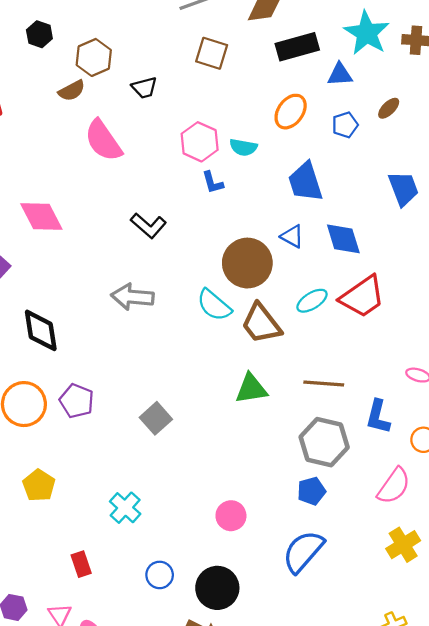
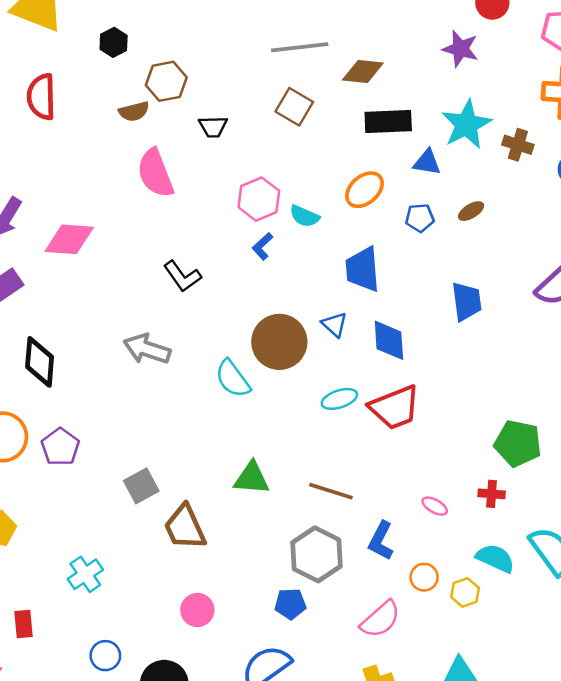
blue L-shape: (213, 183) -> (262, 246), turned 50
pink diamond: (41, 216) -> (69, 239), turned -72
brown trapezoid: (261, 324) -> (185, 527), moved

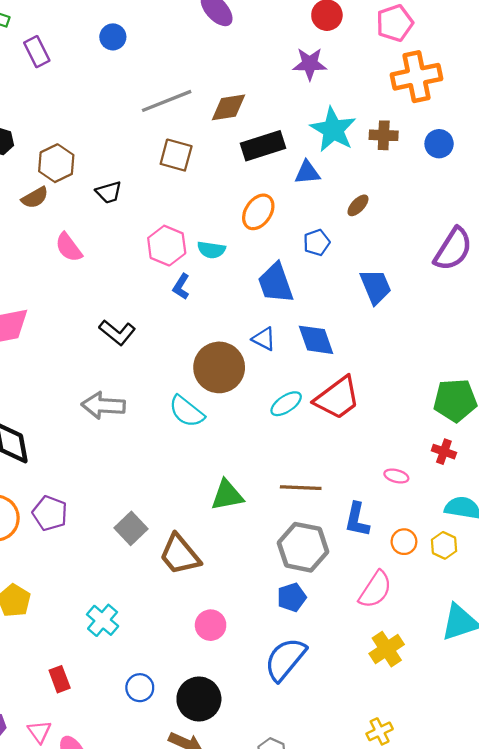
pink semicircle: (155, 173) -> (69, 247), size x0.7
blue pentagon: (420, 218) -> (317, 243), moved
red cross: (492, 494) -> (444, 452), turned 30

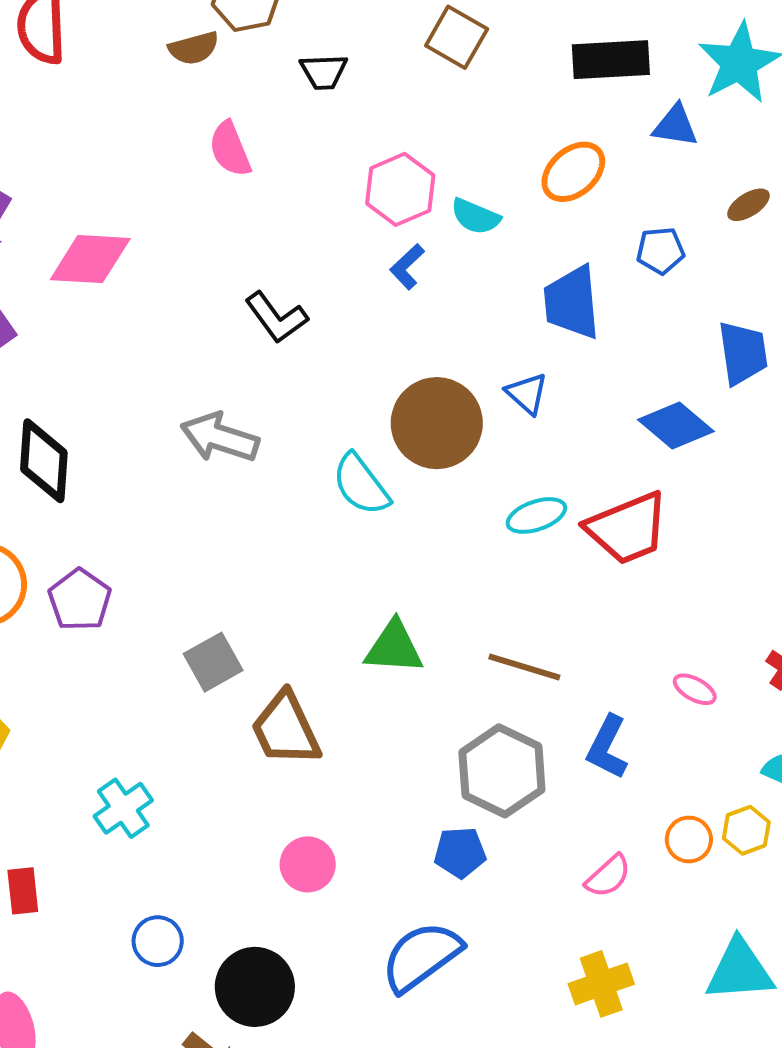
blue diamond: (316, 340) -> (676, 425), moved, turned -45
orange circle: (404, 542) -> (689, 839), moved
pink semicircle: (375, 590) -> (608, 876), size x0.7

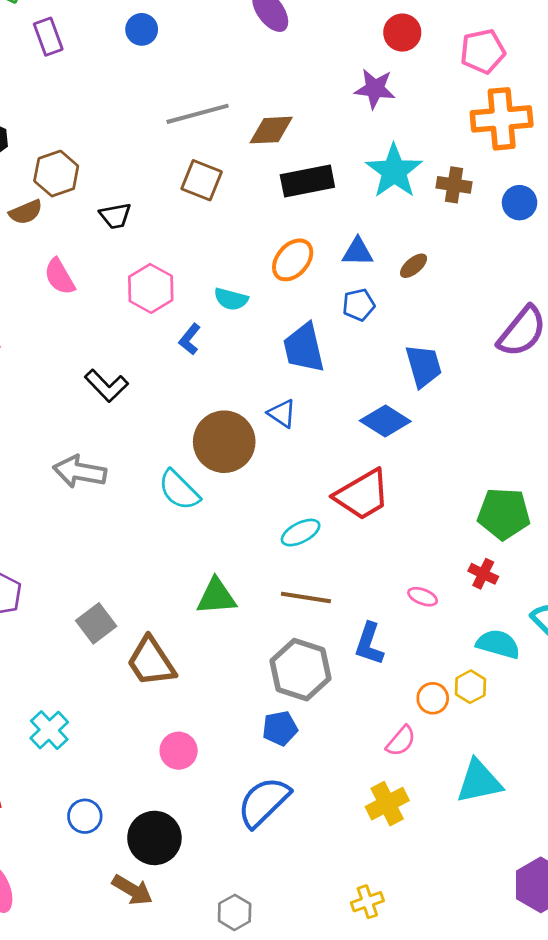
blue triangle: (675, 126) -> (358, 252), moved
pink hexagon: (400, 189) -> (151, 288), moved
cyan ellipse: (536, 515) -> (301, 533), moved
pink semicircle: (608, 876) -> (401, 741), moved

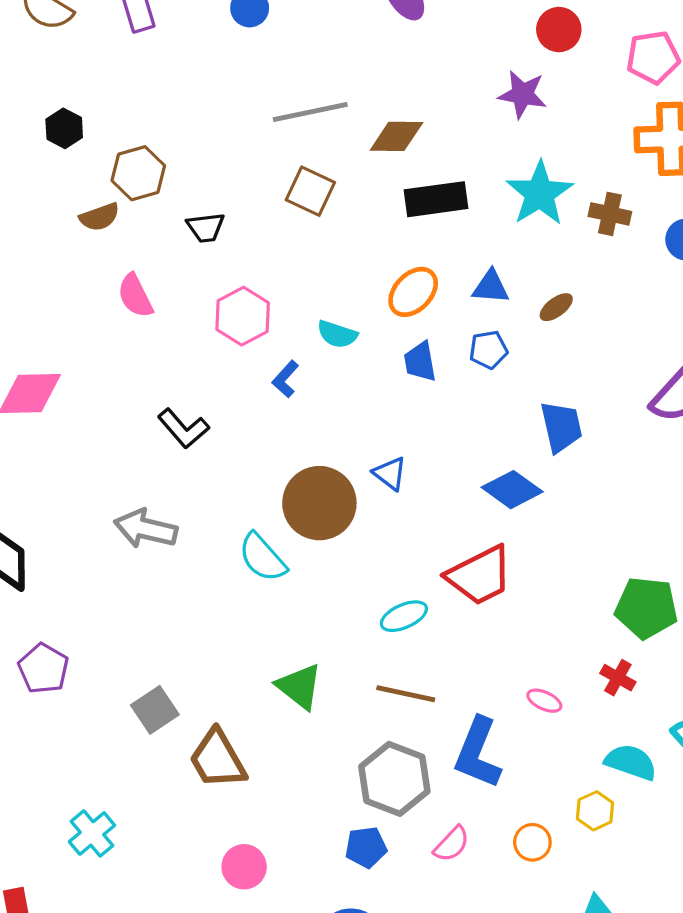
blue trapezoid: (304, 348) -> (420, 362), moved, size x0.7
green triangle: (216, 597) -> (299, 686), turned 39
blue L-shape: (369, 644) -> (478, 753), size x1.4
orange circle: (433, 698) -> (532, 842), moved
pink semicircle: (401, 741) -> (452, 844), moved

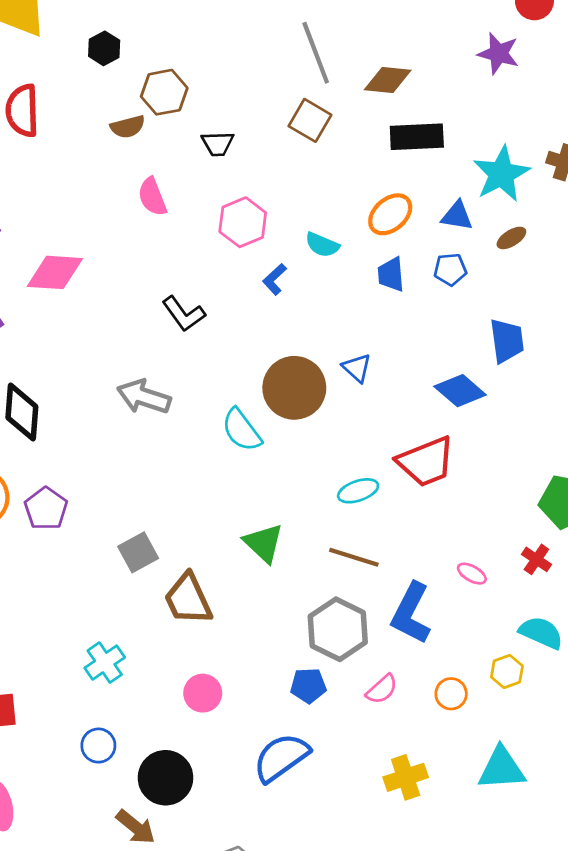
gray line: (310, 112) -> (316, 53), turned 76
cyan star: (540, 193) -> (501, 174), moved
cyan cross: (92, 833) -> (105, 663), moved

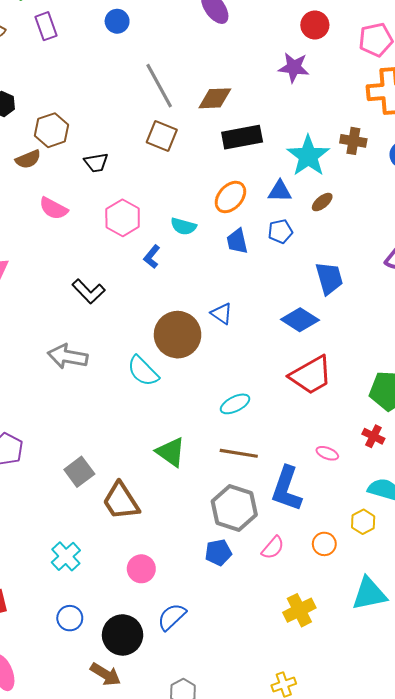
pink semicircle: (152, 197) -> (53, 208), turned -32
red trapezoid: (426, 462) -> (311, 375), moved
blue semicircle: (281, 757) -> (172, 617), moved, size x0.7

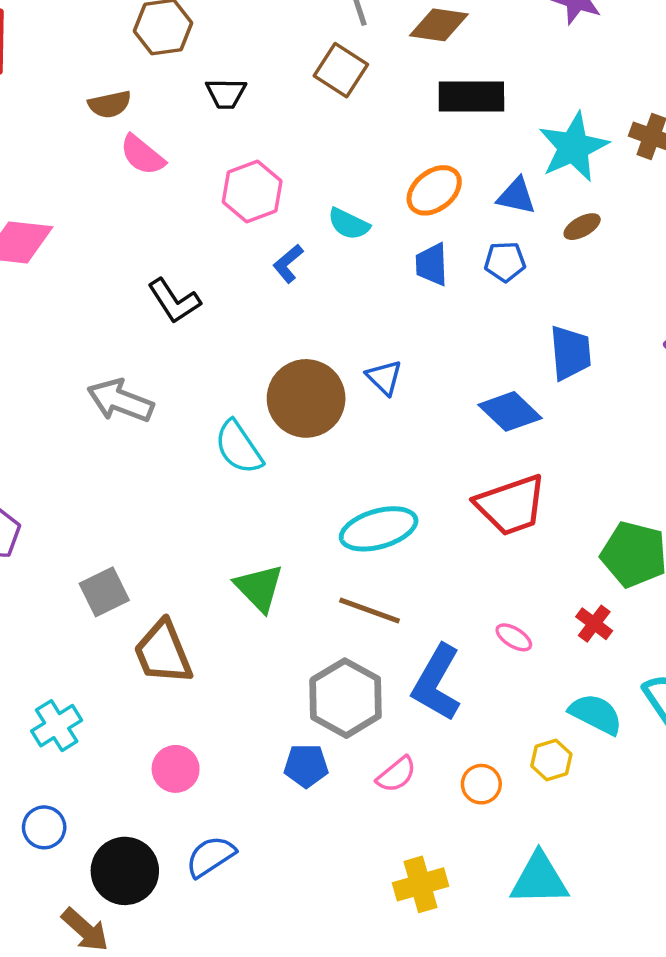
brown semicircle: (28, 159) -> (110, 104), moved
cyan ellipse: (235, 404) -> (379, 529), size x1.5

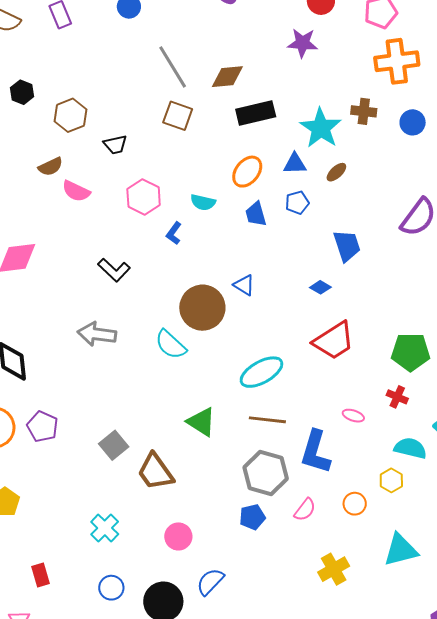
blue diamond: (510, 411) -> (320, 287), size x0.6

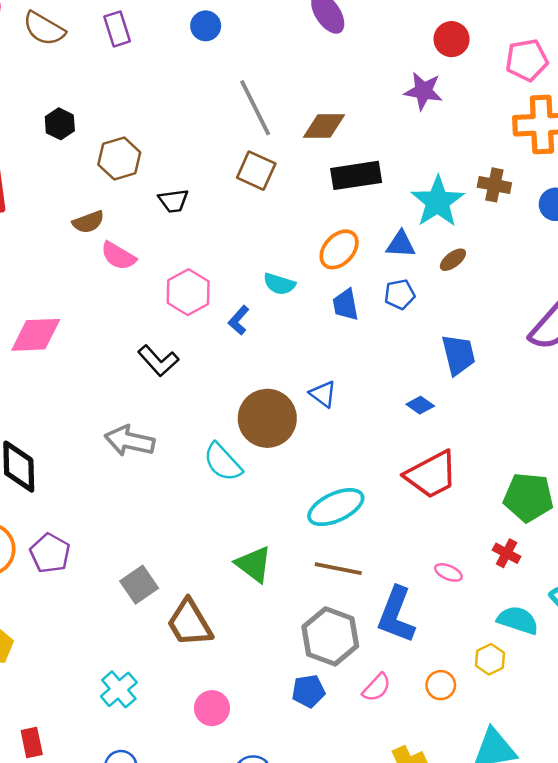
pink hexagon: (144, 197) -> (188, 292), moved

